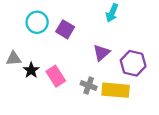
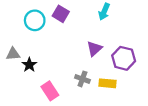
purple square: (65, 29) -> (61, 14), moved
pink rectangle: (56, 76) -> (50, 91), moved
yellow rectangle: (116, 90) -> (107, 83), size x0.7

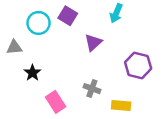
purple triangle: (94, 49) -> (93, 42), moved
gray triangle: (13, 54) -> (14, 47), moved
yellow rectangle: (107, 83) -> (121, 106), moved

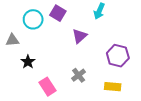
gray cross: (92, 89) -> (79, 75), turned 32
yellow rectangle: (121, 106) -> (113, 87), moved

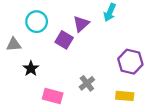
purple square: (58, 13) -> (64, 40), moved
purple triangle: (80, 36) -> (81, 24), moved
pink rectangle: (48, 87) -> (53, 96), turned -42

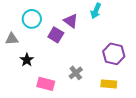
purple triangle: (81, 24) -> (71, 21), turned -42

